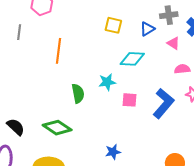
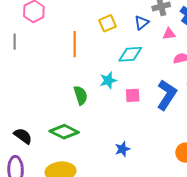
yellow square: (113, 25) -> (107, 23), turned -30
pink triangle: (173, 43) -> (169, 34), turned -32
orange line: (59, 51) -> (75, 44), moved

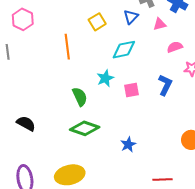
blue L-shape: (167, 95) -> (165, 85), size x0.7
green diamond: (64, 132) -> (85, 128), moved
black semicircle: (23, 136) -> (26, 124), moved

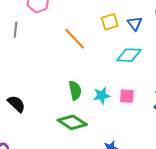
blue triangle: (131, 17) -> (135, 24), moved, turned -35
orange line: (67, 47) -> (75, 39), turned -50
cyan star: (105, 78) -> (102, 95), moved

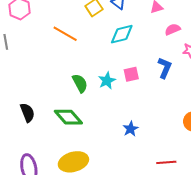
black semicircle: (16, 104) -> (27, 113), turned 42
green diamond: (72, 122) -> (68, 117), moved, turned 32

